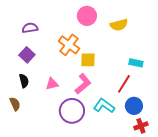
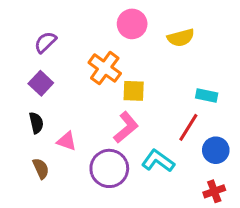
purple semicircle: (30, 28) -> (45, 42), turned -35
pink triangle: (52, 84) -> (67, 141), moved, turned 32
brown semicircle: (15, 104) -> (41, 168), moved
blue circle: (134, 106) -> (216, 150), moved

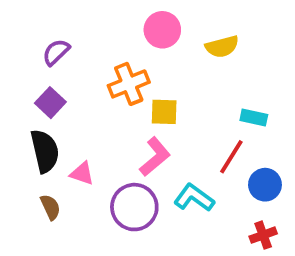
orange cross: (105, 68) -> (129, 84), turned 32
black semicircle: (36, 123) -> (45, 151), size x1.6

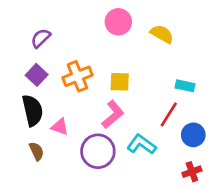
yellow semicircle: (222, 47) -> (162, 34), turned -135
orange cross: (129, 84) -> (77, 76), moved

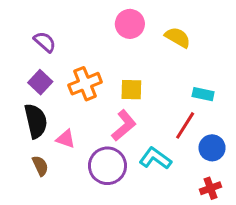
purple semicircle: (41, 38) -> (45, 42), turned 85

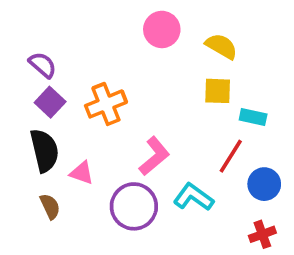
purple semicircle: (45, 42) -> (43, 65), moved
yellow square: (131, 90) -> (218, 91), moved

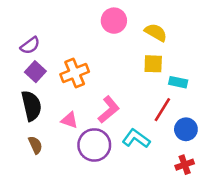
purple semicircle: (43, 65) -> (30, 45), turned 102
pink triangle: (82, 173) -> (69, 120), moved

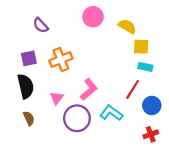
purple semicircle: (30, 45) -> (41, 25), moved, turned 84
yellow square: (153, 64) -> (141, 47), moved
purple square: (35, 72) -> (29, 58), turned 35
pink triangle: (69, 120) -> (57, 98), turned 48

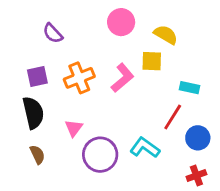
yellow square: (141, 47) -> (152, 61), moved
pink L-shape: (89, 89) -> (122, 78), moved

